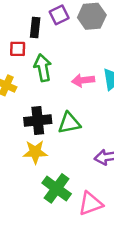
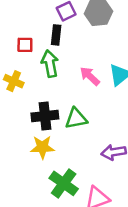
black rectangle: (35, 28) -> (56, 35), moved
pink arrow: (83, 80) -> (90, 76), turned 50

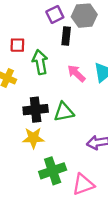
black rectangle: (56, 35) -> (66, 36), moved
green cross: (64, 183) -> (53, 171), turned 35

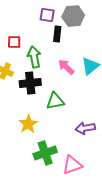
purple square: (55, 14) -> (47, 15), turned 35
black cross: (36, 110) -> (30, 83), moved
yellow star: (33, 138) -> (28, 124), turned -30

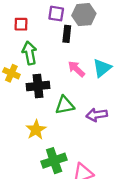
red square: (14, 42) -> (21, 24), moved
green arrow: (34, 57) -> (30, 53), moved
purple arrow: (85, 128) -> (97, 115), moved

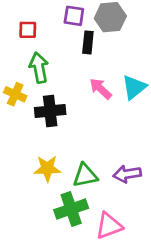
green triangle: (65, 105) -> (85, 175), moved
purple arrow: (97, 115) -> (127, 174), moved
yellow star: (36, 130) -> (47, 168), turned 30

